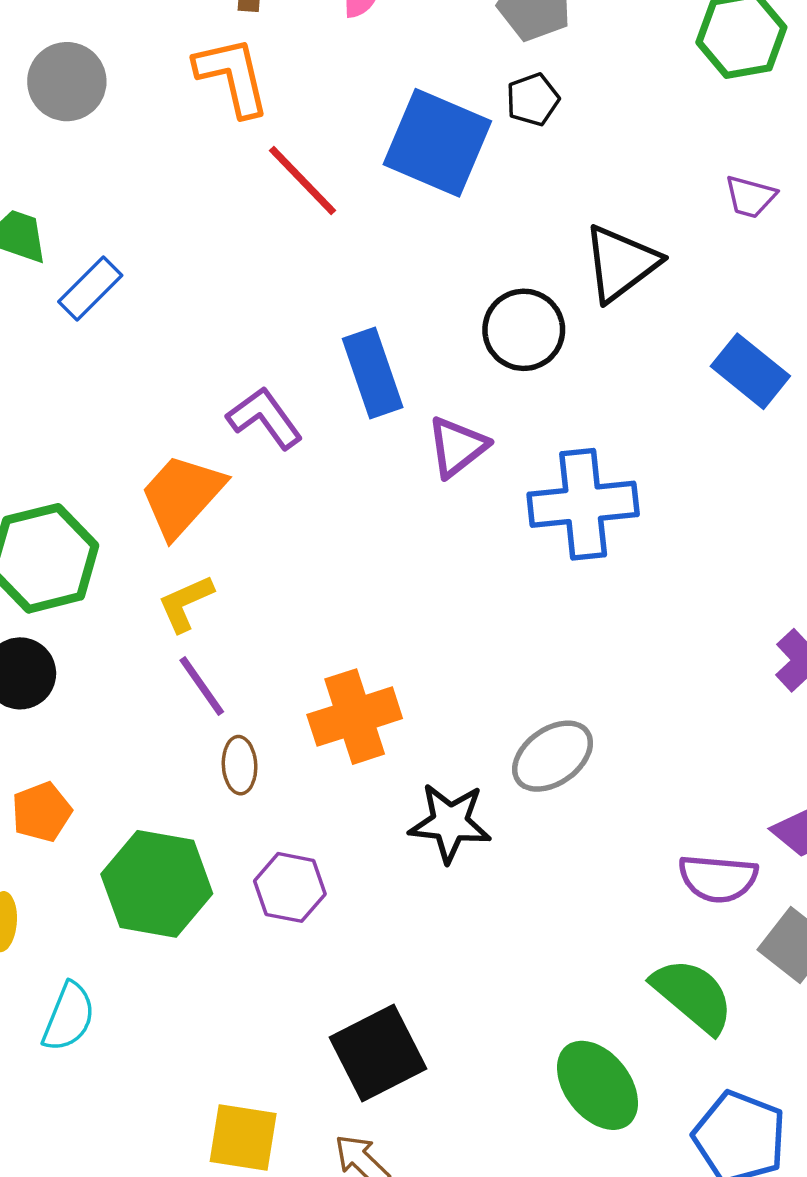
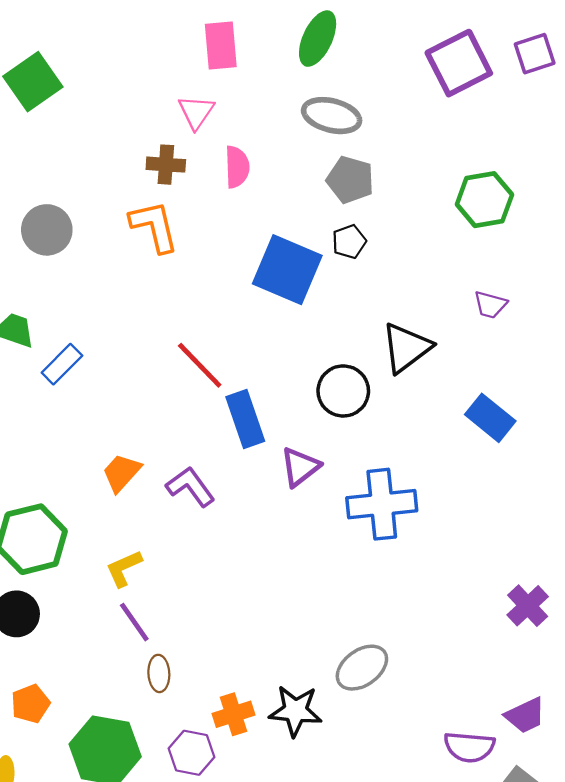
red line: (302, 181) -> (200, 365), moved
purple L-shape: (265, 418) -> (190, 487), moved
orange trapezoid: (182, 495) -> (121, 473), moved, size x0.7
orange cross: (355, 717) -> (234, 714), moved, size x0.7

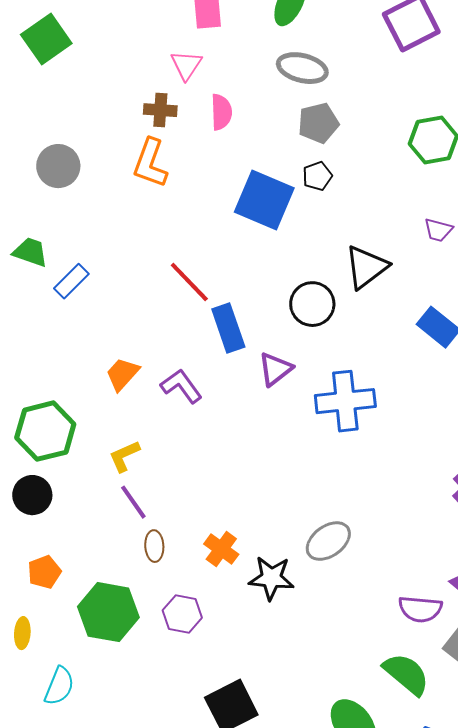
gray pentagon: (350, 180) -> (318, 123), turned -30
orange L-shape: (154, 226) -> (150, 163), turned -147
orange cross: (234, 714) -> (221, 549), moved, turned -36

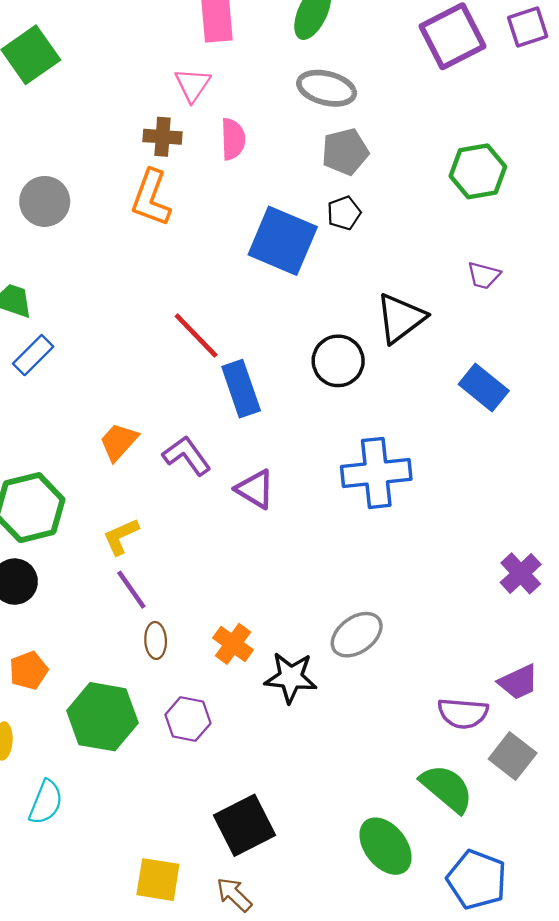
blue rectangle: (71, 281) -> (33, 355), moved
purple triangle: (275, 369) -> (255, 489), moved, turned -51

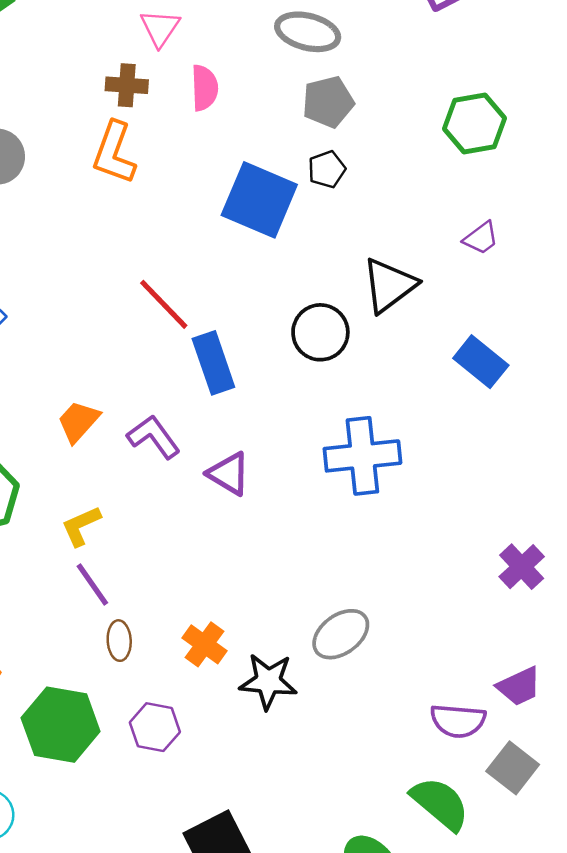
purple trapezoid: (484, 275) -> (481, 238), turned -52

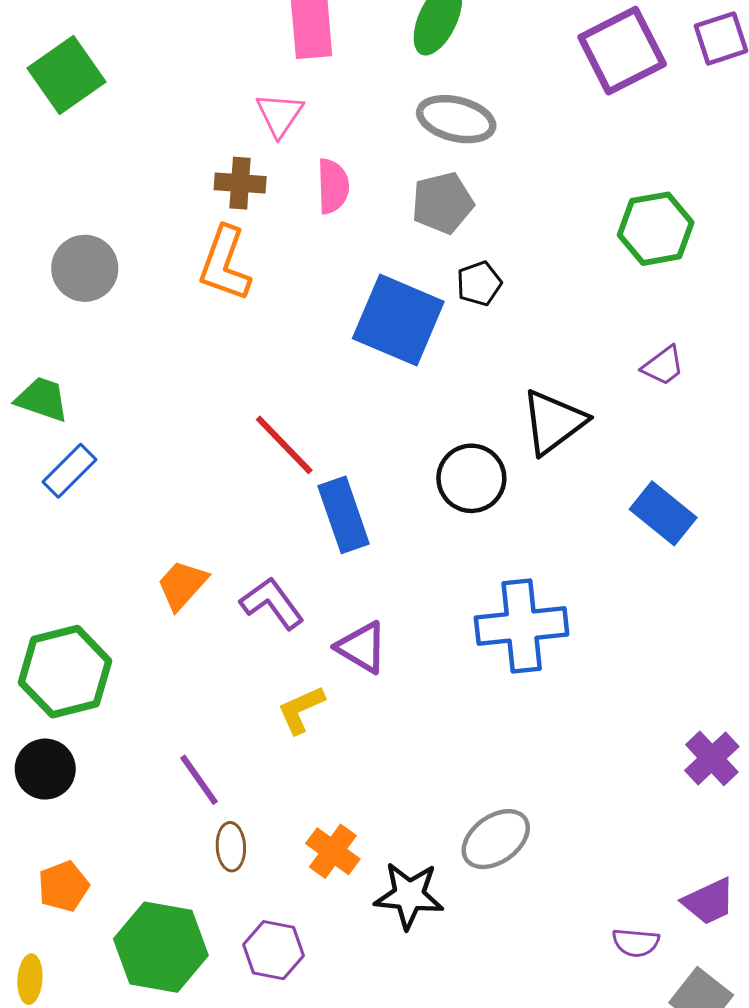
gray pentagon: (328, 102) -> (442, 203), moved
yellow L-shape: (81, 526) -> (301, 710), moved
purple semicircle: (458, 721) -> (636, 943), size x0.7

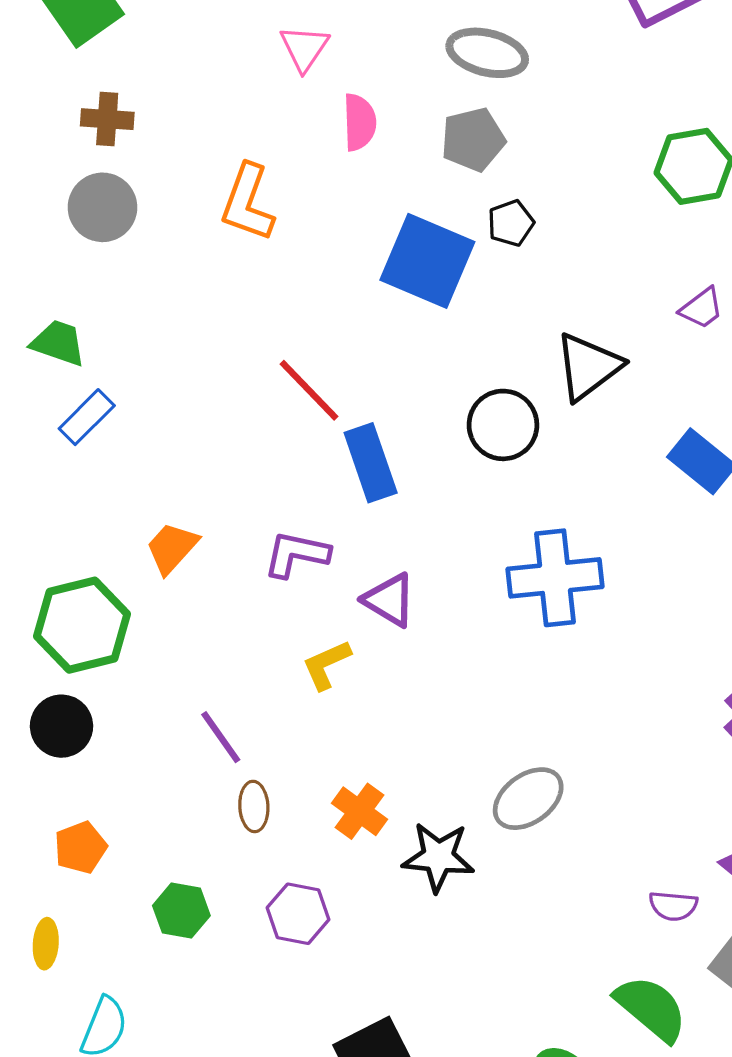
brown cross: (240, 183) -> (107, 119), moved
orange trapezoid: (182, 585) -> (172, 548), moved
purple L-shape: (272, 603) -> (296, 554), turned -42
green hexagon: (161, 947) -> (181, 911), size x0.6

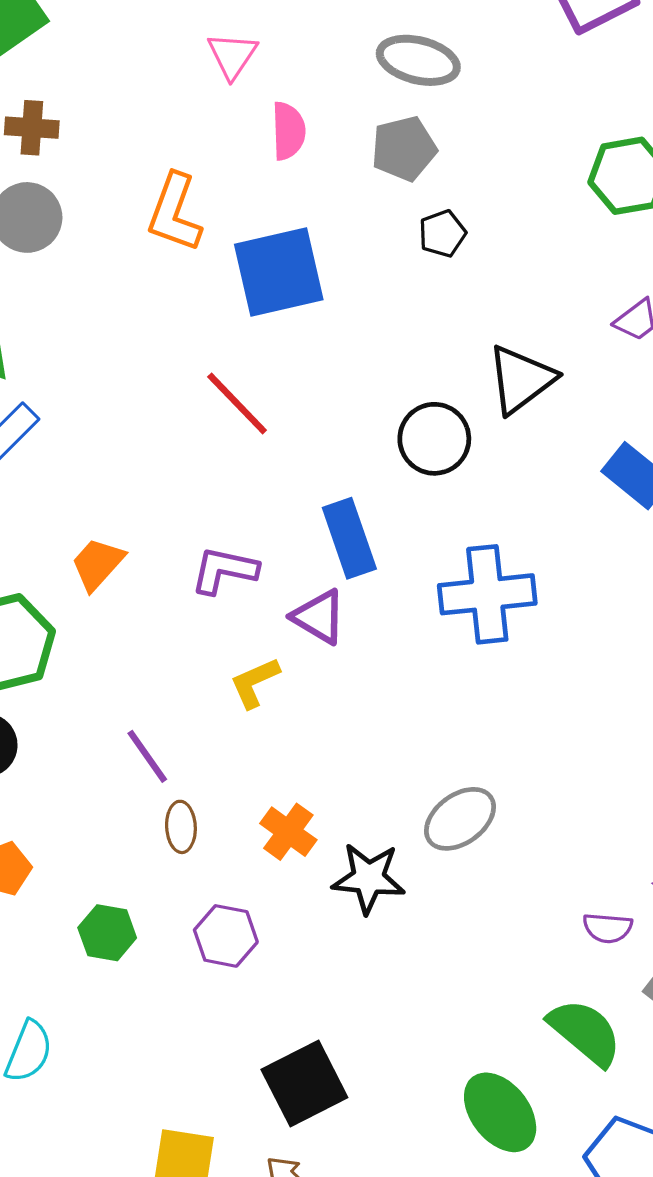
blue square: (427, 261) -> (279, 272), moved, turned -36
blue rectangle: (371, 463) -> (349, 538), moved

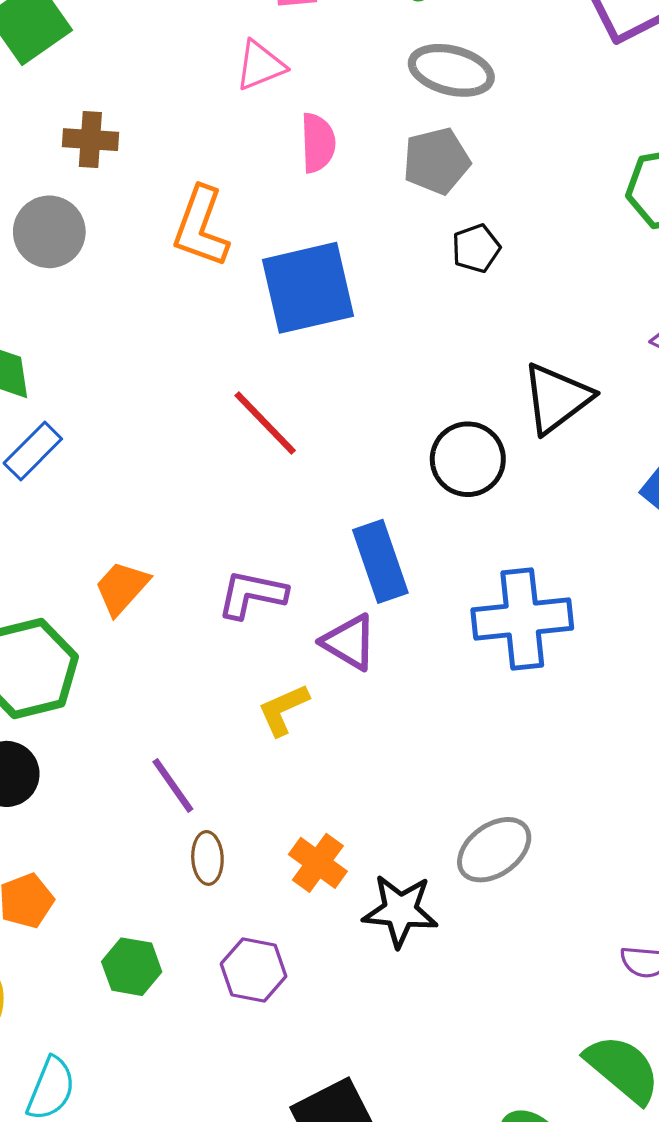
pink triangle: (232, 56) -> (260, 65), turned 34
brown cross: (32, 128) -> (90, 140), moved

